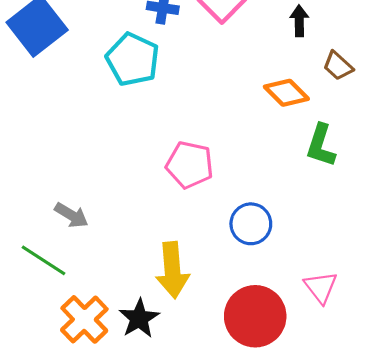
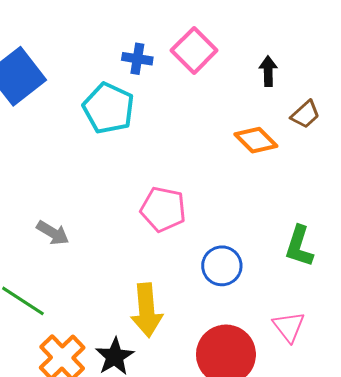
brown trapezoid: (338, 66) -> (305, 114), turned -84
green L-shape: (321, 145) -> (299, 246), moved
gray arrow: (71, 215) -> (53, 233), moved

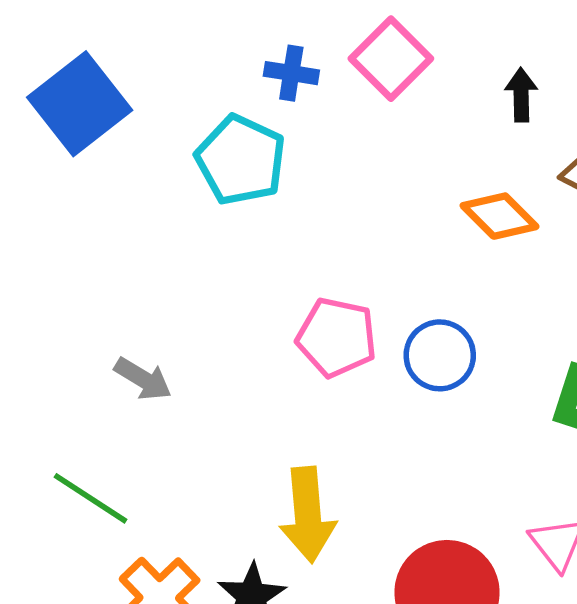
blue circle: (222, 266) -> (440, 355), moved

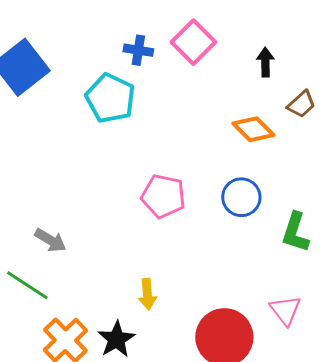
blue circle: (440, 355) -> (241, 197), moved
gray arrow: (143, 379) -> (50, 240), moved
yellow arrow: (308, 515) -> (147, 294), size x0.6

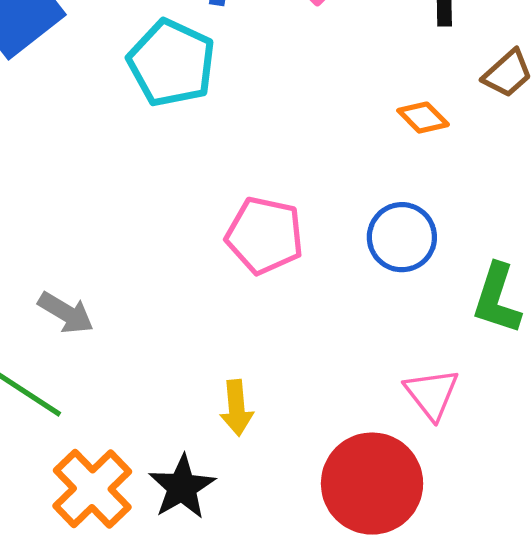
orange diamond: (253, 129) -> (423, 118), size x0.7
pink triangle: (285, 310) -> (432, 394), moved

